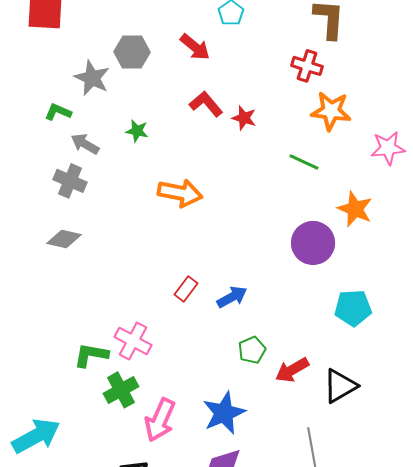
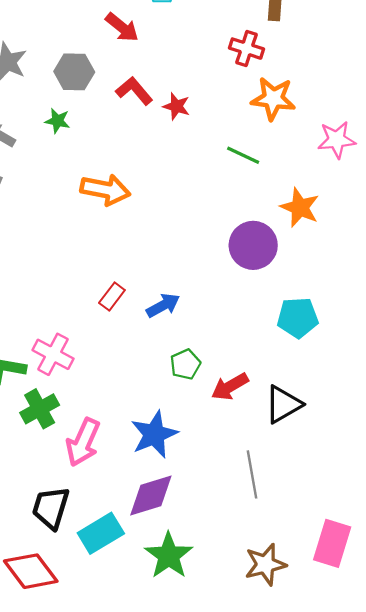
gray hexagon: (132, 52) -> (74, 72), moved

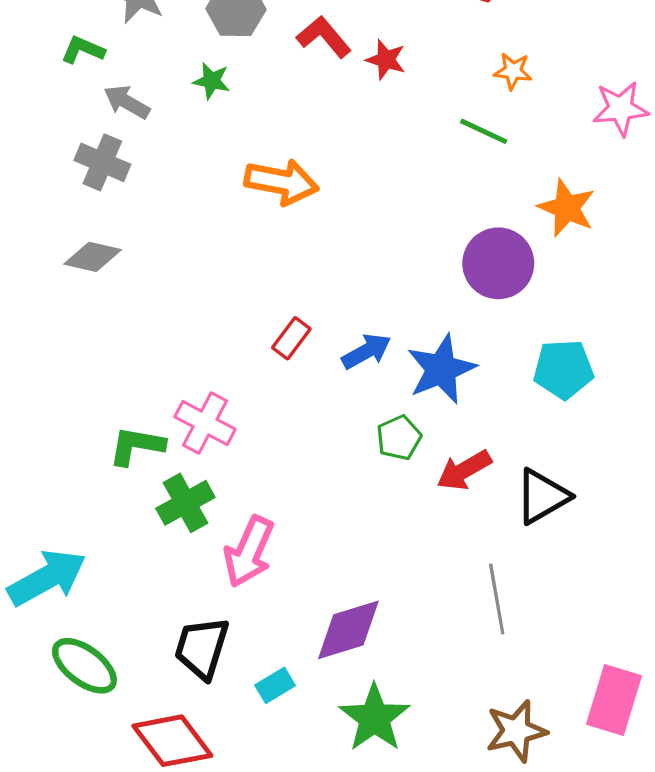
orange star: (273, 99) -> (513, 71), moved, size x0.6
blue star: (154, 434) -> (441, 369), moved
cyan rectangle: (101, 533) -> (275, 685), size x0.6

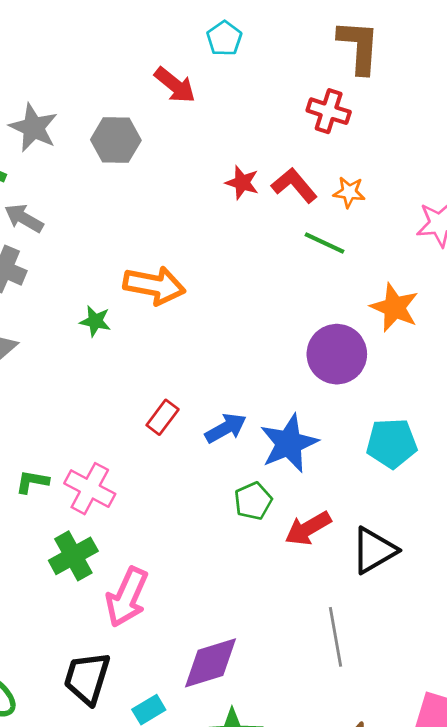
red L-shape: (324, 37) -> (294, 185), moved
green star: (212, 81) -> (95, 321), moved
green L-shape: (137, 446) -> (32, 482), moved, size x0.7

